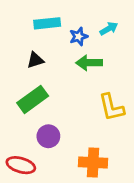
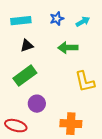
cyan rectangle: (47, 23) -> (21, 21), moved
blue star: (79, 36) -> (57, 19), moved

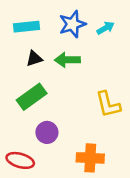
blue star: (57, 19) -> (72, 24), size x1.5
green arrow: (68, 48) -> (67, 60), moved

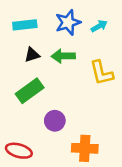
yellow L-shape: (108, 104) -> (102, 73), moved
purple circle: (47, 132) -> (55, 121), moved

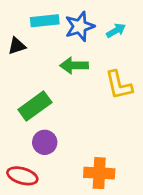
cyan rectangle: (25, 25) -> (45, 21), moved
black triangle: (32, 55) -> (17, 46), moved
purple circle: (55, 121) -> (45, 142), moved

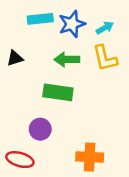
black triangle: (17, 46) -> (15, 58), moved
yellow L-shape: (119, 85) -> (105, 58), moved
green rectangle: (35, 106) -> (58, 92), moved, turned 44

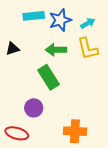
green rectangle: (58, 92) -> (49, 77), turned 50

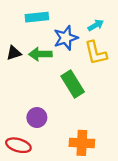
blue star: (60, 20) -> (66, 38), moved
green arrow: (56, 50) -> (40, 54), moved
green rectangle: (49, 77) -> (73, 84), moved

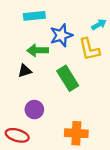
cyan arrow: (96, 25) -> (99, 25), moved
black triangle: (14, 53) -> (25, 71), moved

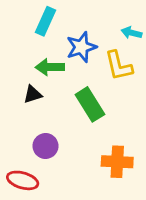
cyan rectangle: (34, 16) -> (46, 21), turned -60
cyan arrow: (99, 25) -> (132, 33), turned -136
orange cross: (76, 133) -> (117, 162), moved

